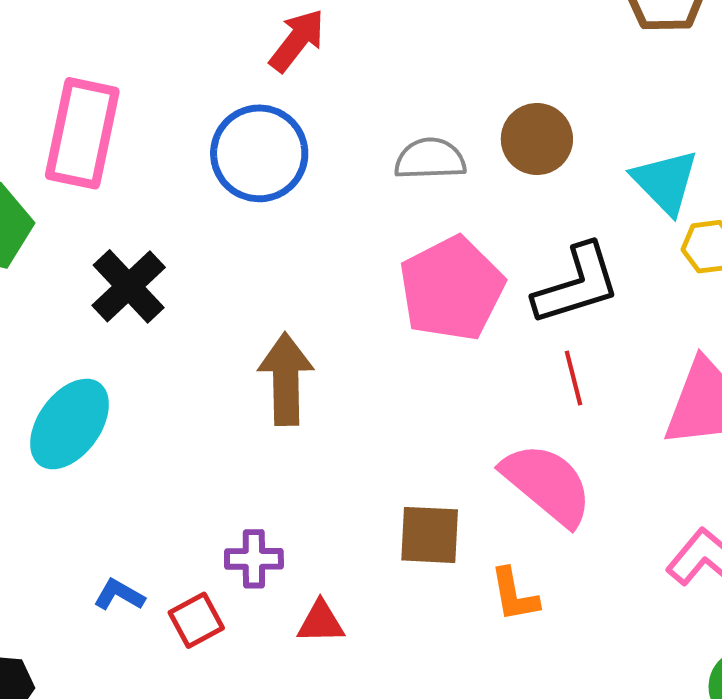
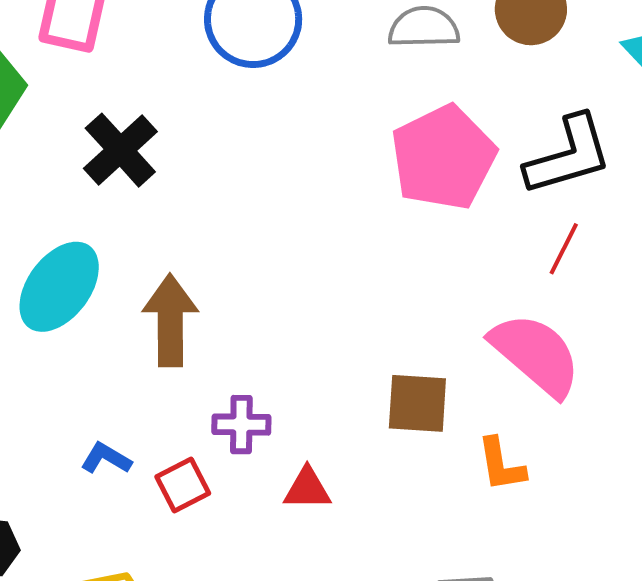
red line: (574, 378) -> (564, 249), turned 40
brown arrow: (286, 379) -> (170, 320), moved

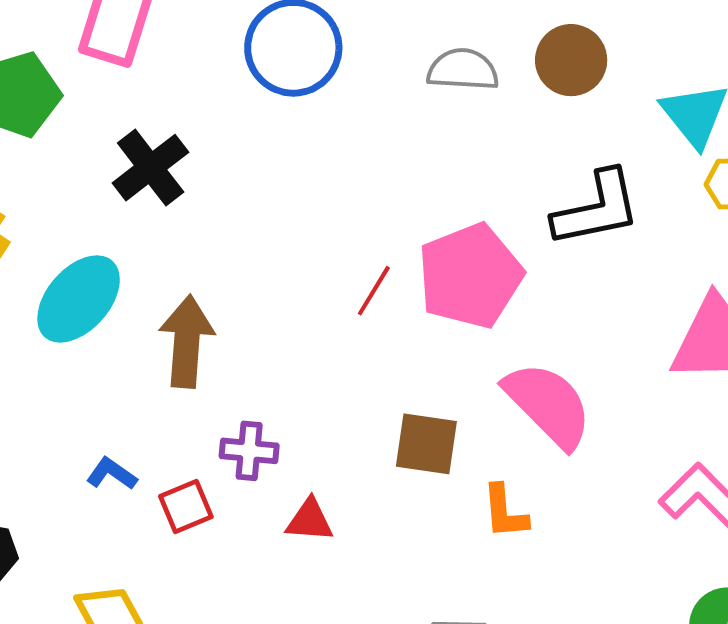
pink pentagon: (443, 157) -> (470, 276), moved
red line: (564, 249) -> (374, 291), moved

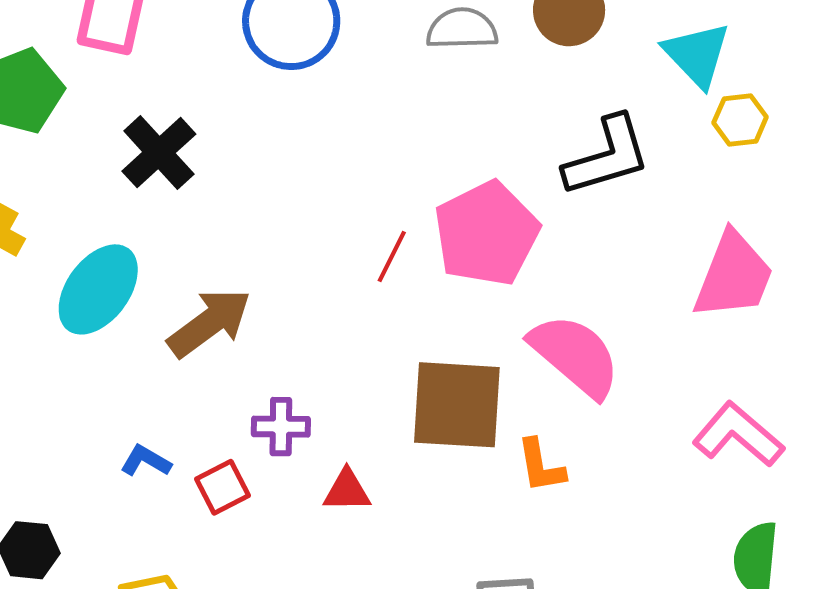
brown arrow: (187, 341) -> (209, 323), turned 54
brown square: (426, 444) -> (457, 405), size x1.5

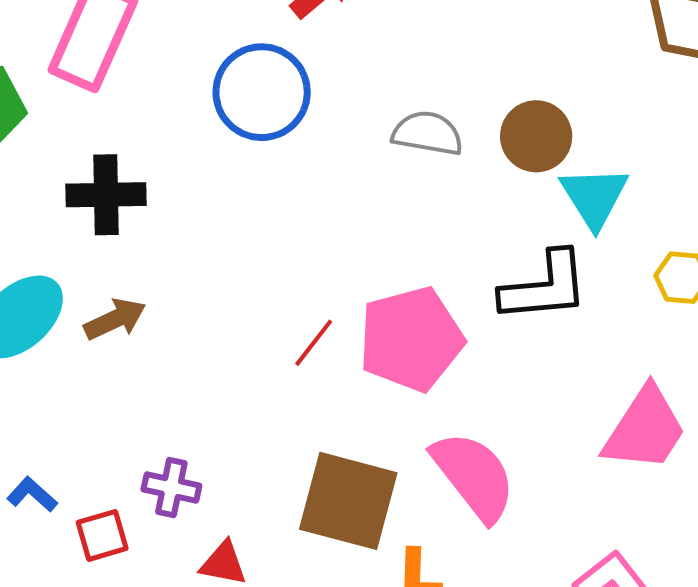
cyan triangle: (697, 54) -> (594, 197), moved
black cross: (159, 153) -> (106, 195), turned 30
brown arrow: (209, 323) -> (115, 319), moved, size x0.7

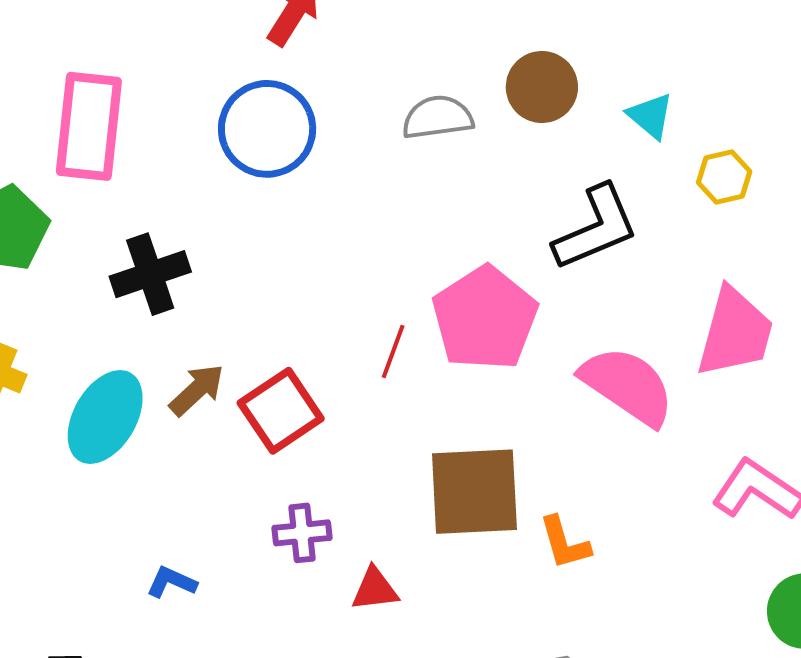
cyan triangle: (594, 197) -> (650, 116), moved, size x0.7
pink semicircle: (474, 476) -> (628, 386), moved
red square: (102, 535) -> (281, 411), moved, size x1.5

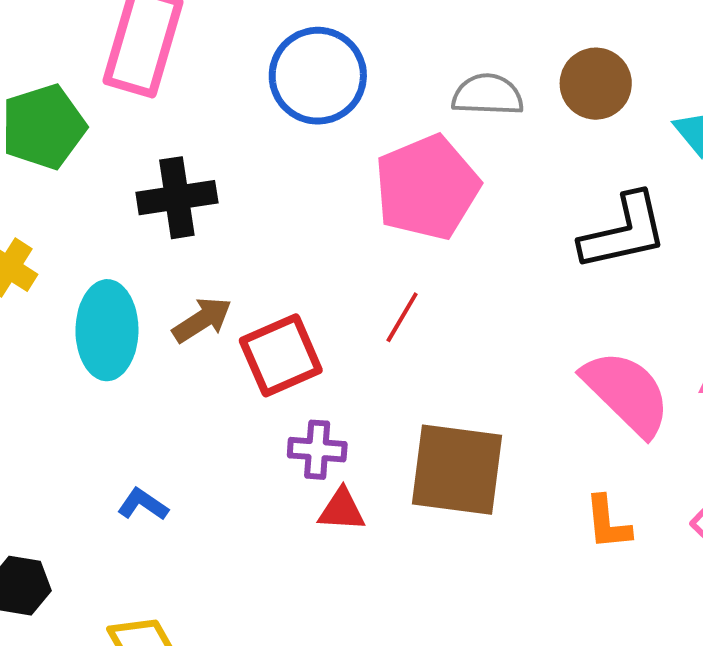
pink pentagon: (485, 318) -> (427, 187), moved
cyan ellipse: (105, 417) -> (107, 330), turned -40
purple cross: (302, 533) -> (317, 450), moved
orange L-shape: (565, 543) -> (608, 523), moved
red triangle: (375, 589) -> (342, 510), moved

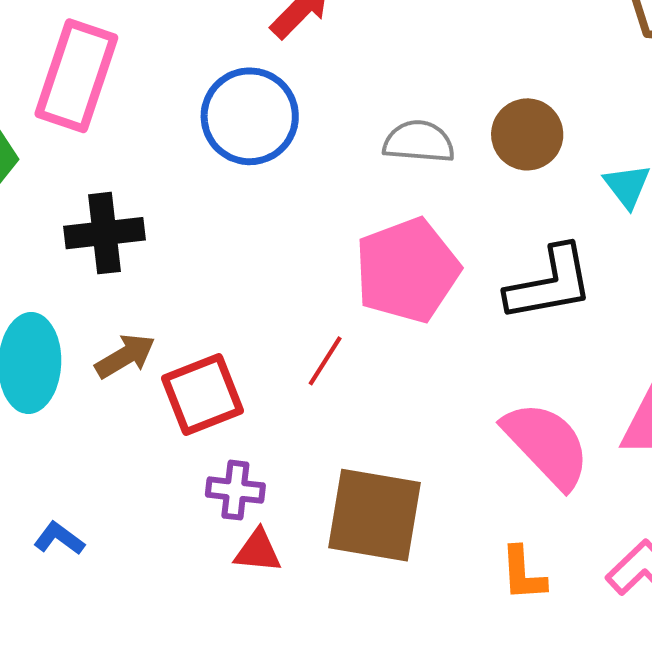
pink pentagon: (427, 187) -> (407, 270), moved

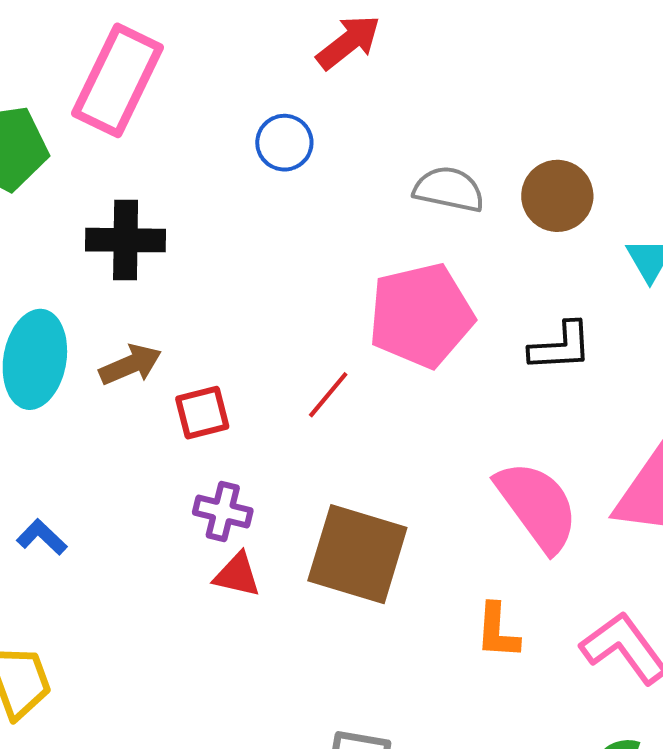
blue circle: (250, 116) -> (284, 143), size x0.6
black L-shape: (550, 284) -> (561, 347), size x0.7
red square: (203, 395) -> (202, 413), size x0.7

